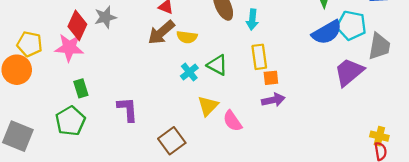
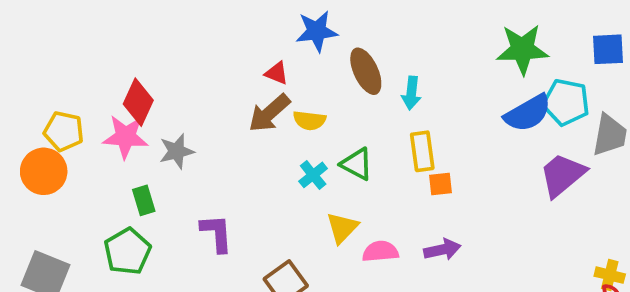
gray star: (105, 17) -> (177, 151), moved
purple arrow: (273, 100) -> (442, 250), moved
pink semicircle: (232, 121) -> (380, 251), turned 120

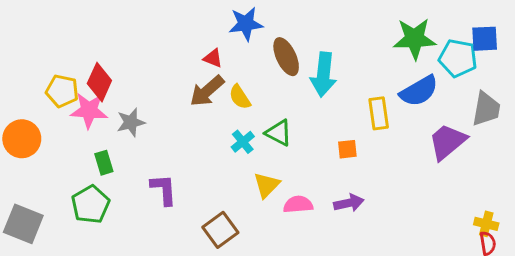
cyan arrow: (411, 93) -> (323, 75), size x1.6
cyan pentagon: (566, 102) -> (458, 58), moved
yellow semicircle: (309, 120) -> (240, 97), turned 50
yellow pentagon: (64, 131) -> (62, 91), moved
yellow rectangle: (422, 151) -> (379, 113), moved

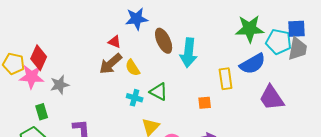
gray trapezoid: (486, 109) -> (298, 49), moved
cyan cross: (243, 142) -> (135, 98), turned -35
purple trapezoid: (447, 142) -> (272, 98), turned -84

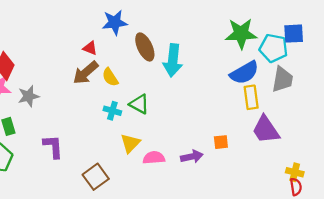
gray trapezoid: (298, 49) -> (282, 79), moved
yellow rectangle: (226, 79) -> (251, 97), moved
purple trapezoid: (272, 98) -> (266, 130), moved
orange square: (205, 103) -> (221, 142), moved

